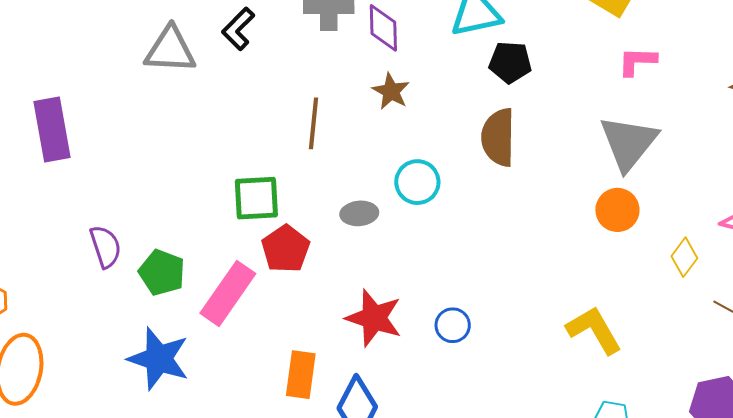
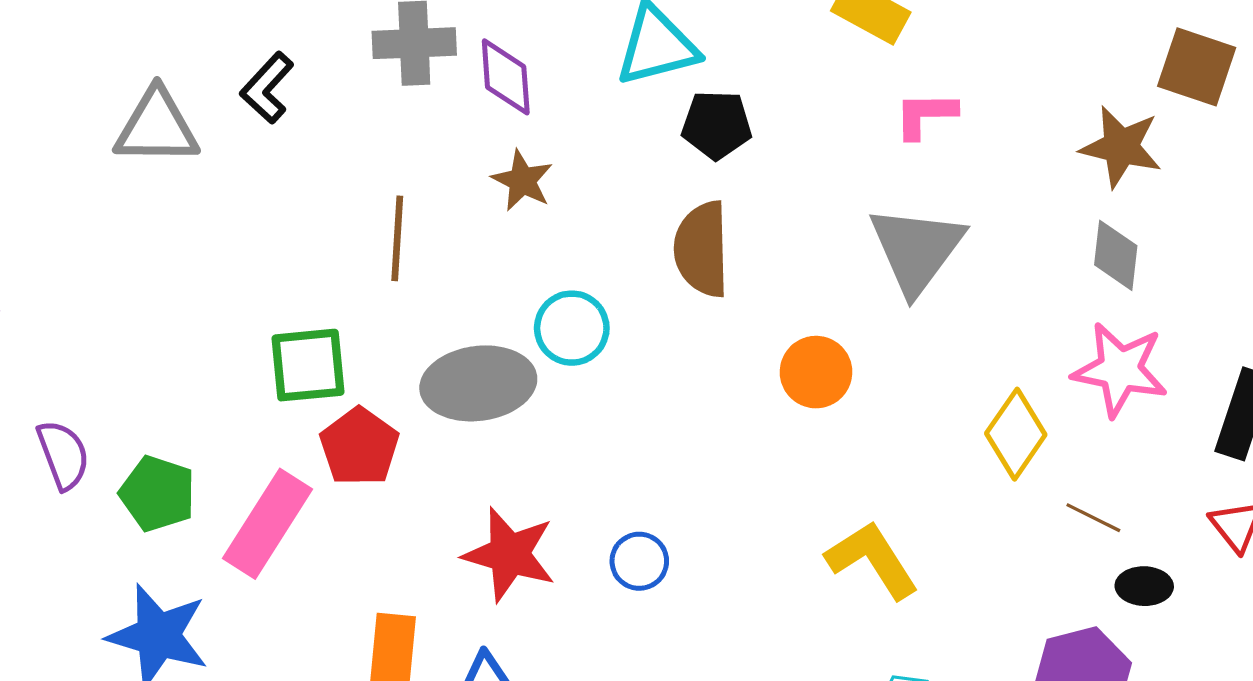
orange circle: (617, 210) -> (816, 372), moved
gray ellipse: (359, 213) -> (478, 383), size x1.8
yellow diamond: (684, 257) -> (1016, 434), size x1.4

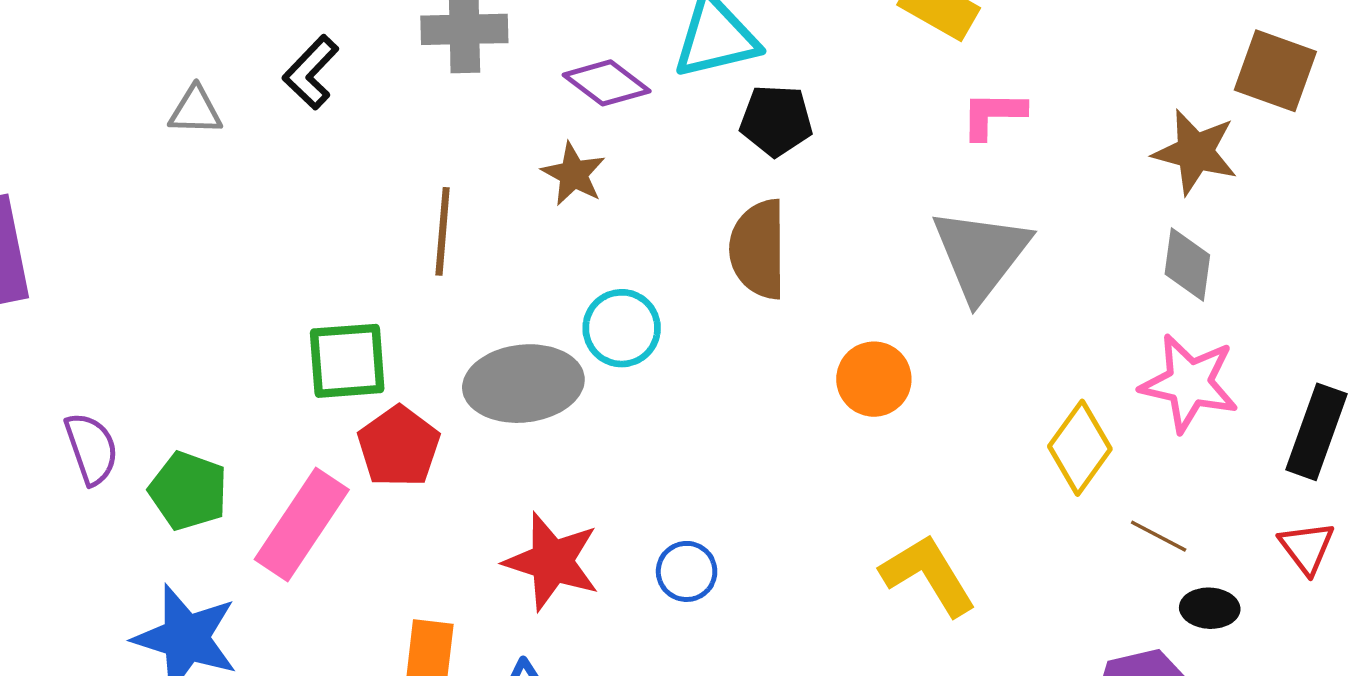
purple diamond: (506, 77) -> (607, 83), moved, turned -50
gray triangle: (157, 127) -> (195, 111), size x0.6

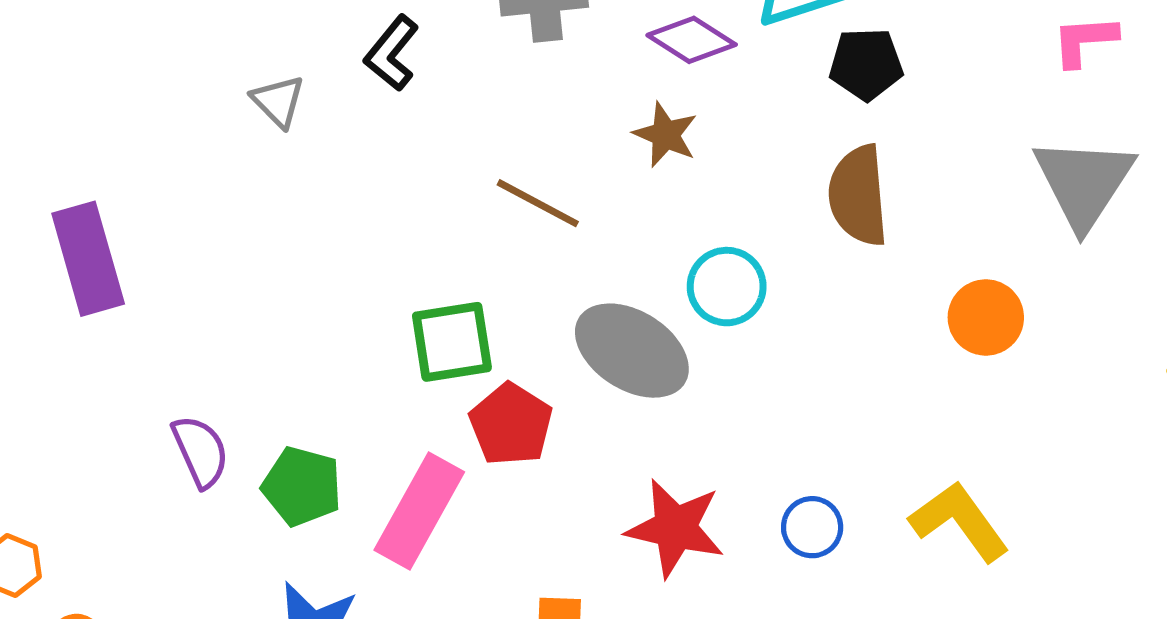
gray triangle: (195, 111) -> (278, 101), turned 48
brown line: (443, 231) -> (538, 203), turned -62
gray ellipse: (523, 384) -> (632, 351), turned 43
yellow L-shape: (928, 575) -> (959, 521), moved

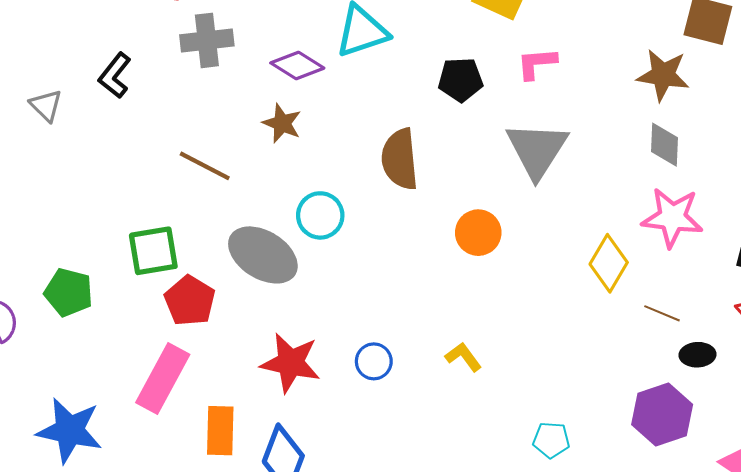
black pentagon: (866, 64) -> (461, 80), moved
green pentagon: (302, 486) -> (69, 292), moved
pink rectangle: (419, 511) -> (163, 379), moved
yellow L-shape: (959, 521) -> (463, 357), size x0.6

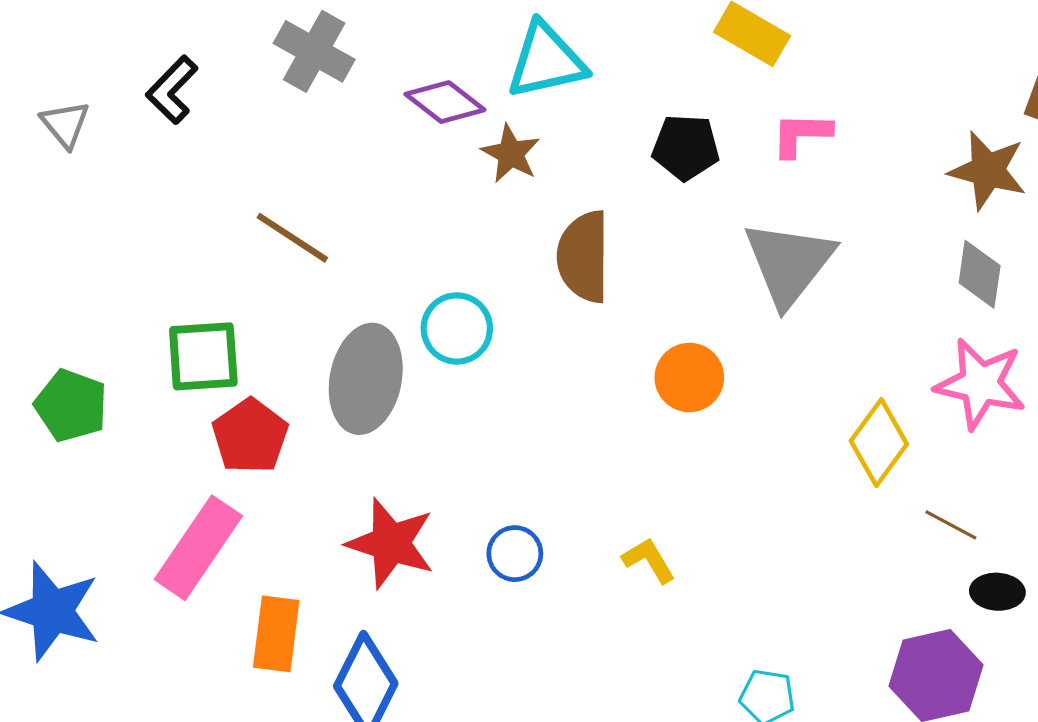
gray cross: (207, 40) -> (314, 51), turned 30
brown star: (282, 123) -> (511, 154), moved
gray ellipse: (263, 255) -> (366, 379), turned 64

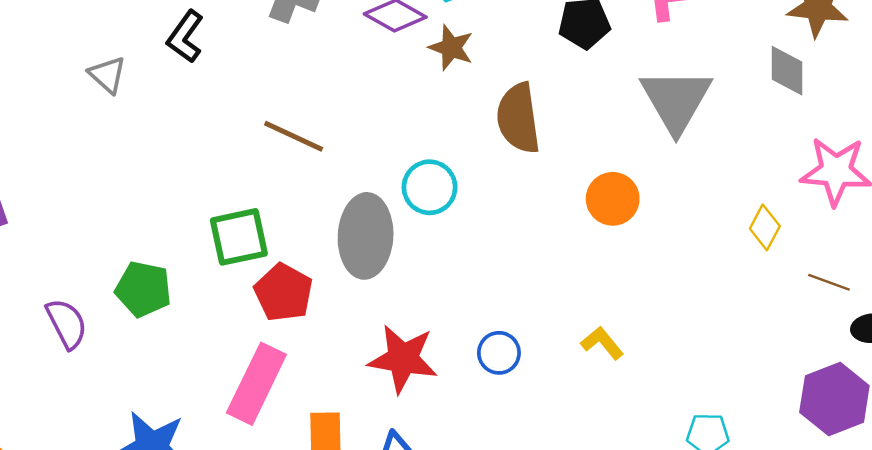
gray diamond: (980, 274) -> (787, 71), moved
yellow diamond: (879, 443) -> (765, 227), size x0.7

